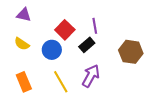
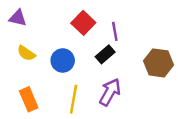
purple triangle: (24, 15) -> (18, 18), moved
red square: (65, 30) -> (83, 23), moved
yellow line: (61, 82) -> (74, 99), turned 40

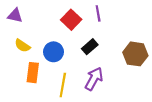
purple line: (115, 31) -> (98, 13), moved
orange rectangle: (29, 99) -> (33, 73), moved, turned 30

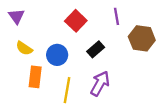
purple line: (98, 13) -> (117, 16), moved
purple triangle: (15, 16) -> (16, 16), turned 42
brown hexagon: (135, 54) -> (142, 38), moved

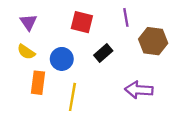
purple triangle: (16, 16) -> (28, 22), moved
red square: (76, 21) -> (82, 22), turned -30
purple arrow: (100, 83) -> (139, 90), moved, turned -115

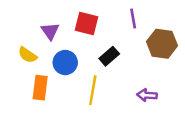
purple triangle: (28, 22) -> (50, 31), moved
purple arrow: (139, 90) -> (147, 95), size x0.7
yellow line: (72, 97) -> (93, 90), moved

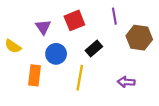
red square: (87, 24) -> (74, 20), turned -36
yellow semicircle: (28, 55) -> (13, 46), moved

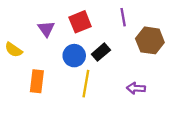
blue circle: (56, 54) -> (74, 56), moved

